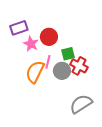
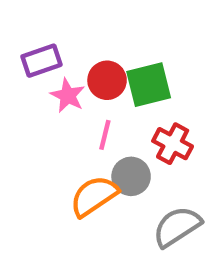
green square: (68, 54) -> (149, 85), moved, size x1.5
gray circle: (62, 71) -> (131, 176), moved
orange semicircle: (35, 72) -> (94, 196), moved, turned 30

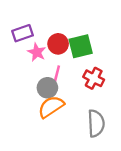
gray circle: (131, 176) -> (47, 88), moved
gray semicircle: (177, 227) -> (96, 123), turned 120

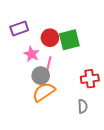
pink star: (37, 52) -> (31, 54), moved
red cross: (94, 78) -> (90, 79), moved, turned -36
gray semicircle: (96, 123) -> (83, 106), size x0.6

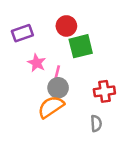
red circle: (50, 38) -> (66, 26), moved
gray circle: (41, 76) -> (58, 88), moved

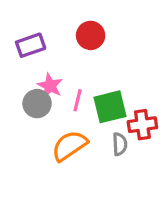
green square: (81, 46) -> (110, 107), moved
gray circle: (58, 88) -> (37, 104), moved
gray semicircle: (96, 123) -> (120, 144), moved

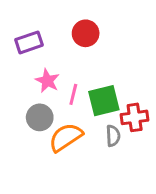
gray circle: (37, 104) -> (40, 117), moved

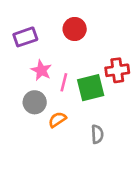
red cross: (135, 117) -> (117, 70), moved
gray semicircle: (113, 136) -> (97, 134), moved
orange semicircle: (66, 137) -> (57, 120), size x0.6

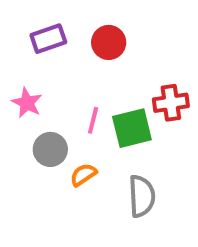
purple rectangle: (25, 37) -> (48, 39), moved
pink star: (41, 70) -> (27, 103), moved
gray semicircle: (97, 134) -> (142, 196), size x1.5

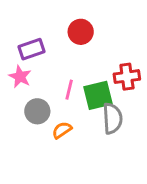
purple rectangle: (48, 39) -> (32, 49), moved
gray semicircle: (142, 196) -> (112, 119), moved

